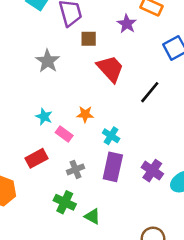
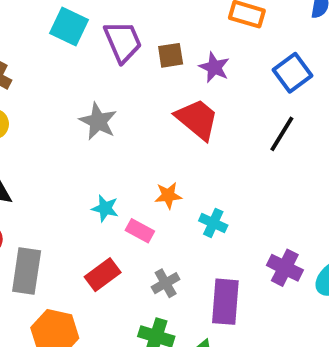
purple star: (127, 24) -> (214, 67), moved
brown square: (89, 39) -> (171, 55), moved
black line: (150, 92) -> (282, 134), moved
purple rectangle: (113, 167) -> (225, 302), moved

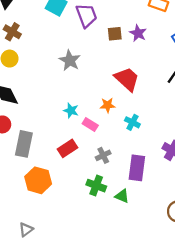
brown square: (171, 55) -> (115, 34), moved
red trapezoid: (197, 119) -> (127, 79), moved

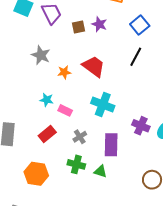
orange star: (108, 105) -> (64, 72), moved
cyan cross: (132, 122) -> (103, 104), size x1.6
orange hexagon: (38, 180) -> (36, 174), moved

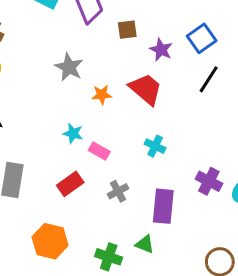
purple star: (99, 24) -> (161, 50), moved
blue square: (140, 25) -> (202, 38), moved
cyan cross: (103, 104) -> (155, 146), size x0.6
green cross: (76, 164) -> (109, 257), moved

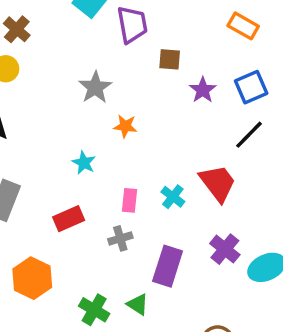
red trapezoid: (146, 89) -> (218, 183), moved
pink rectangle: (99, 151) -> (130, 200), moved, turned 54

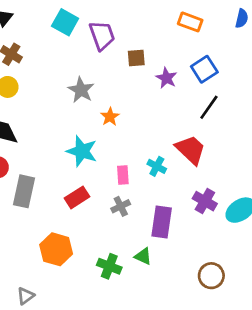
orange star: (125, 126) -> (110, 117), turned -30
cyan star: (84, 163) -> (82, 151), size x1.6

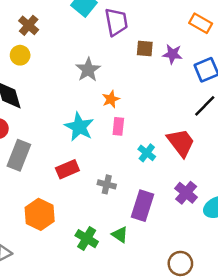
purple star: (166, 78) -> (172, 54), moved, turned -30
pink rectangle: (123, 175) -> (118, 126), moved
gray cross: (121, 206) -> (107, 184), turned 30

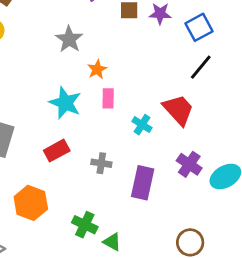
green triangle: (120, 235) -> (112, 242), moved

